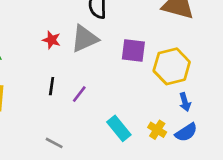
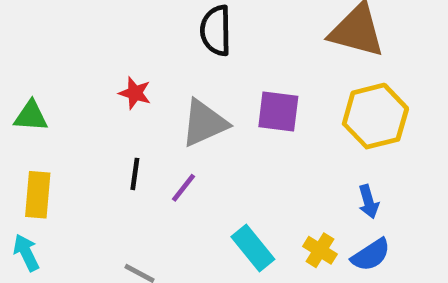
gray triangle: (85, 39) -> (204, 123), moved
yellow hexagon: (172, 66) -> (375, 116), moved

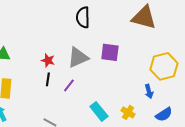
red star: (135, 93) -> (48, 60), moved
yellow hexagon: (375, 116) -> (164, 66), moved
blue semicircle: (371, 255) -> (164, 114), moved

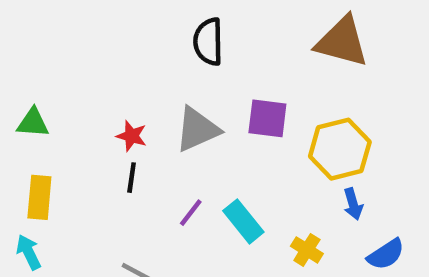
yellow hexagon: (164, 66) -> (340, 149), moved
purple line: (69, 85) -> (191, 213), moved
cyan rectangle: (99, 111) -> (243, 221), moved

